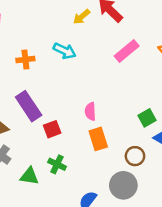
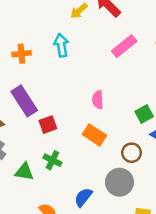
cyan arrow: (65, 51) -> (61, 45), turned -125
pink semicircle: (90, 111) -> (98, 100), moved
orange rectangle: (98, 139) -> (94, 135), turned -40

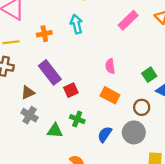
blue semicircle: (83, 197) -> (105, 134), moved

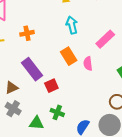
pink rectangle: (128, 20) -> (105, 39), moved
cyan arrow: (76, 24) -> (72, 25), moved
orange rectangle: (110, 95) -> (69, 56), moved, turned 30

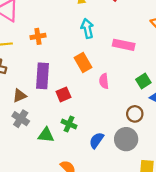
pink rectangle: (105, 39) -> (124, 45), turned 54
pink semicircle: (88, 64) -> (104, 81), moved
purple rectangle: (32, 69) -> (43, 76), turned 40

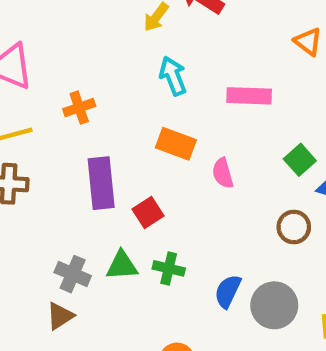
orange rectangle: (83, 63) -> (176, 144), turned -30
brown triangle: (20, 96) -> (60, 316), moved
green triangle: (46, 135) -> (122, 266), moved
gray circle: (126, 139) -> (274, 305), moved

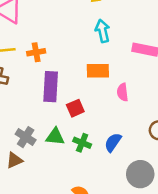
orange cross: (79, 108) -> (36, 52), moved
orange rectangle: (176, 144) -> (98, 71), turned -30
blue semicircle: (228, 291) -> (113, 142), moved

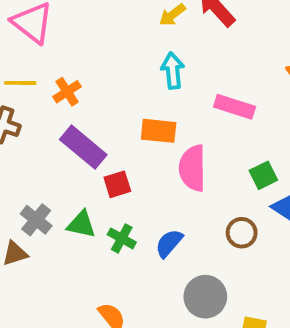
orange cross: (36, 52) -> (67, 92), turned -30
purple rectangle: (51, 87) -> (83, 147), turned -60
pink semicircle: (123, 92) -> (193, 168), size x1.6

